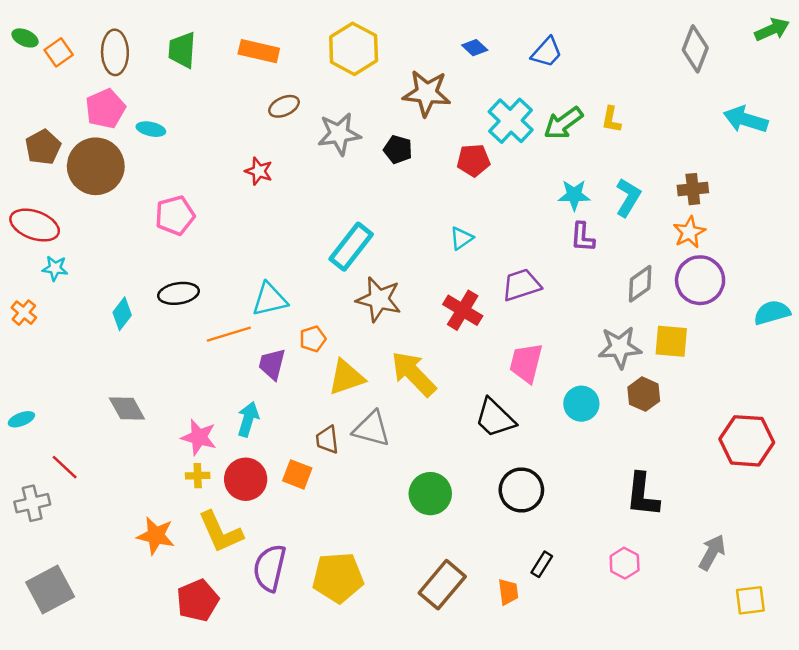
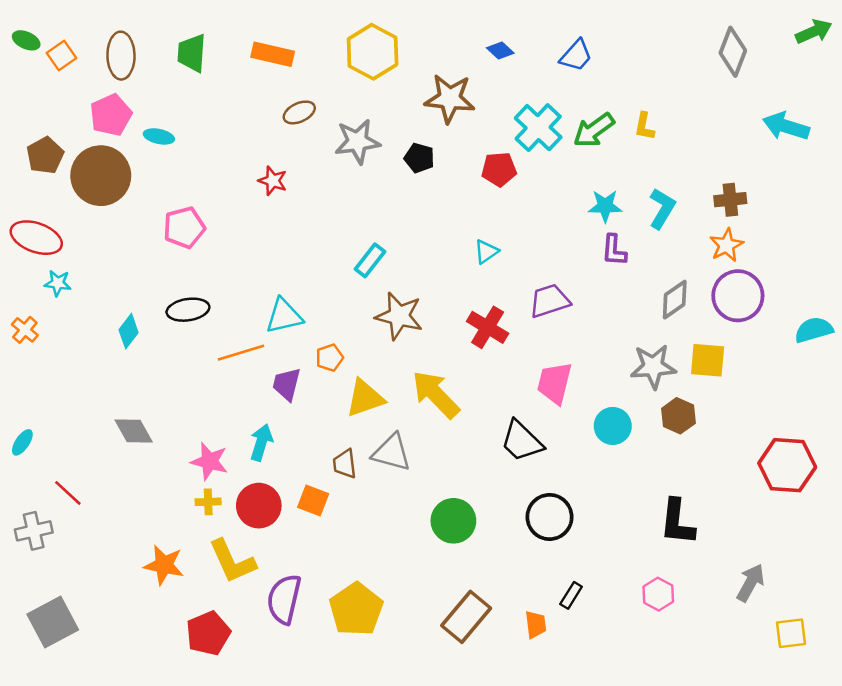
cyan rectangle: (351, 247) -> (370, 260), size x0.7
cyan ellipse: (21, 419) -> (22, 442), turned -35
yellow pentagon: (338, 578) -> (356, 609), turned -30

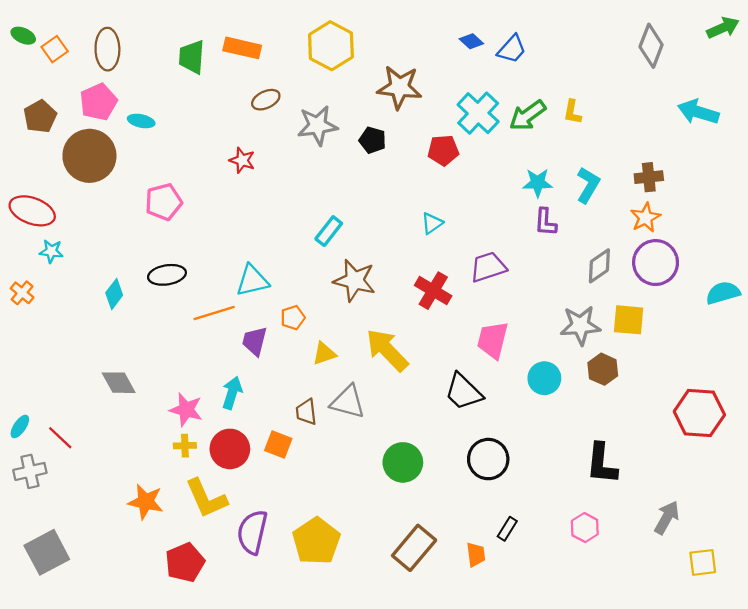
blue diamond: (500, 50) -> (471, 41), moved
green trapezoid: (192, 53) -> (192, 57), moved
brown pentagon: (45, 155) -> (40, 116), moved
yellow triangle: (365, 398) -> (324, 353), size x0.7
cyan ellipse: (22, 442) -> (20, 427), moved

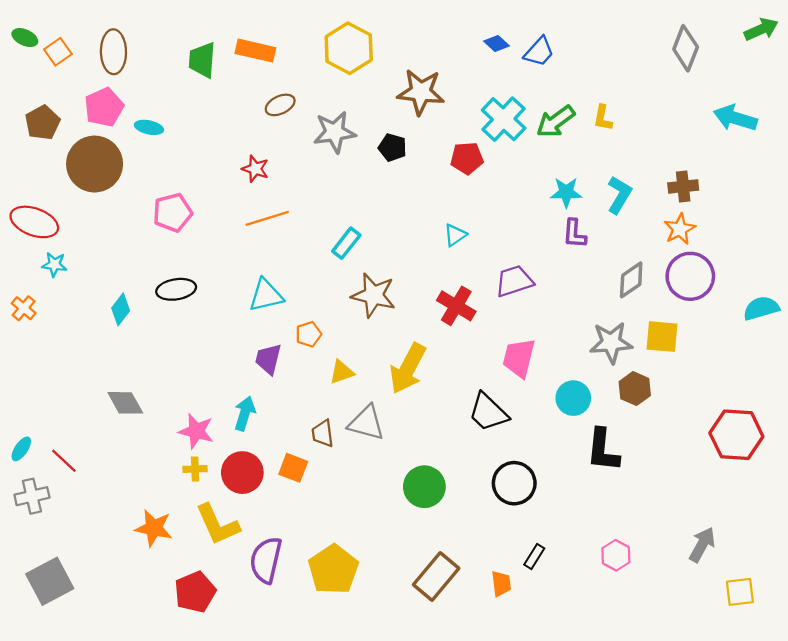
orange line: (214, 313) -> (267, 218), moved
yellow arrow: (387, 350) -> (408, 369), turned -108
black L-shape: (602, 464) -> (603, 450), moved

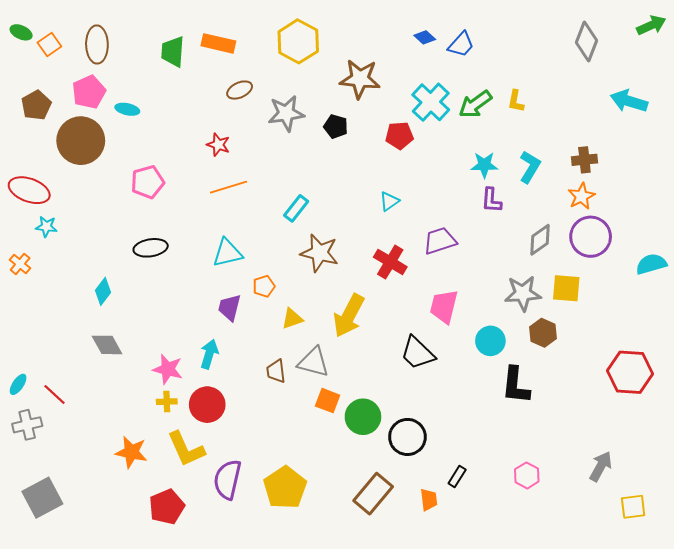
cyan diamond: (121, 309) -> (103, 291), moved
orange square: (293, 468) -> (328, 401), moved
black circle: (514, 483) -> (407, 437), moved

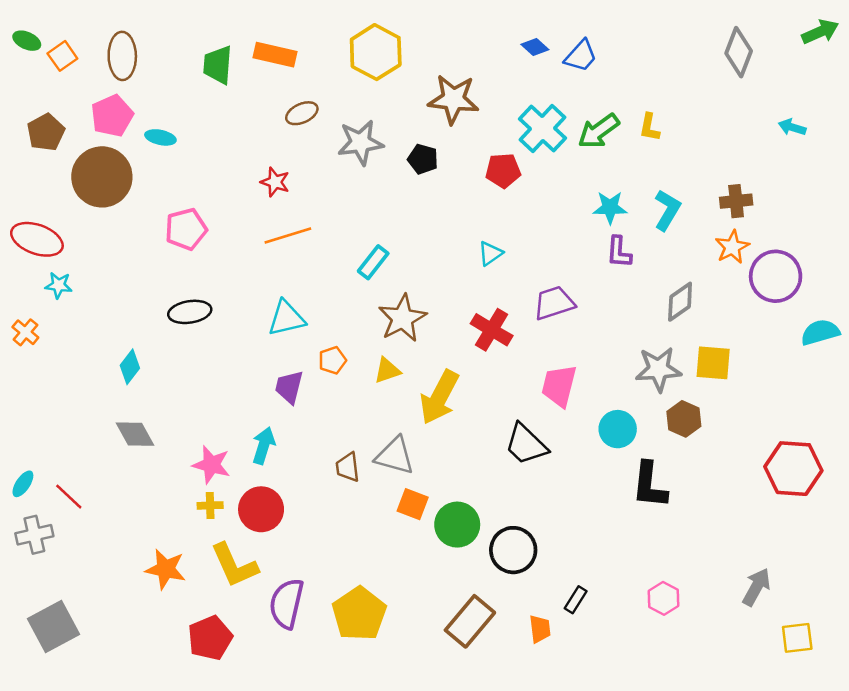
cyan arrow: (629, 101) -> (792, 127), size x0.6
purple circle: (591, 237) -> (776, 276), moved
brown star: (319, 253) -> (402, 318), turned 30
yellow triangle: (292, 319) -> (387, 370), moved

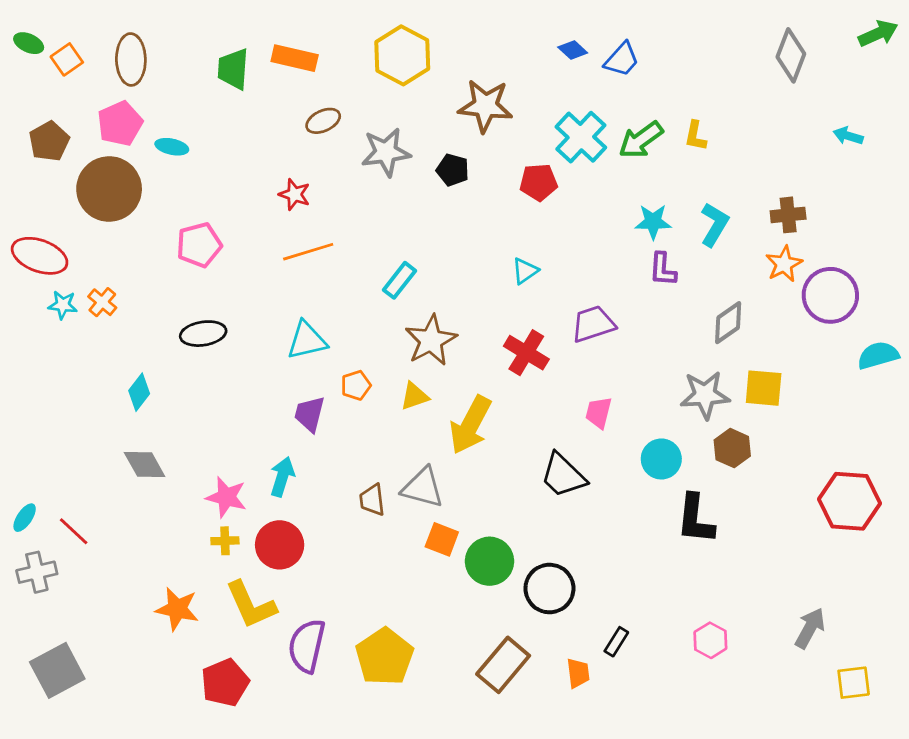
orange cross: (25, 332) -> (102, 302), moved
pink trapezoid: (559, 386) -> (599, 413), size x0.7

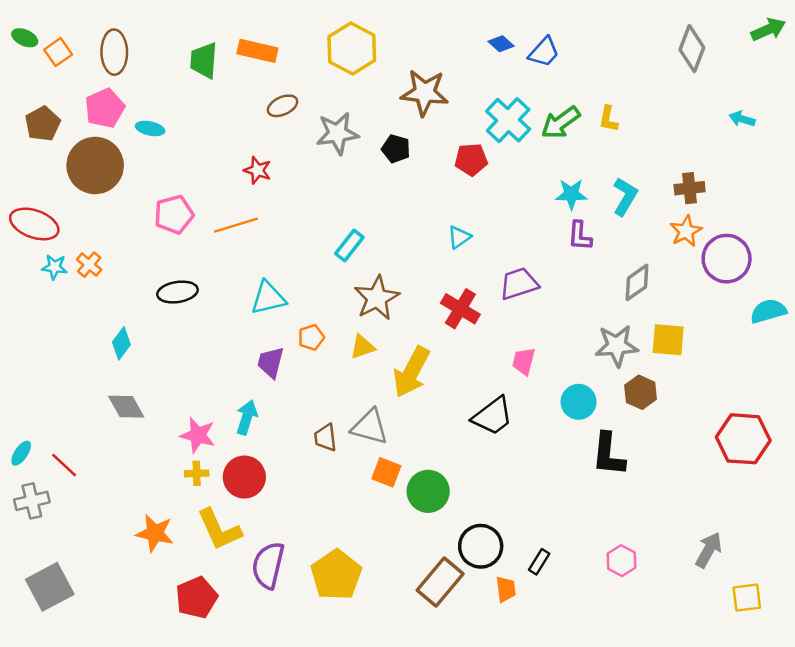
orange line: (308, 252) -> (236, 225), moved
black trapezoid: (563, 475) -> (493, 416), turned -81
black circle: (549, 589) -> (481, 546), moved

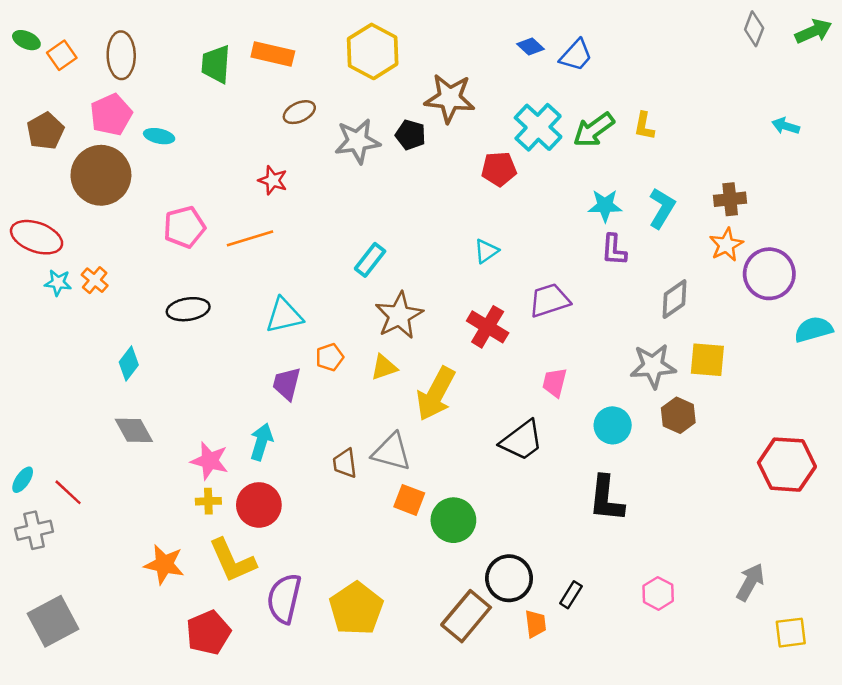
gray diamond: (692, 49) -> (754, 29), moved, size x0.7
black pentagon: (396, 149) -> (410, 135), moved
black L-shape: (608, 454) -> (606, 499), moved

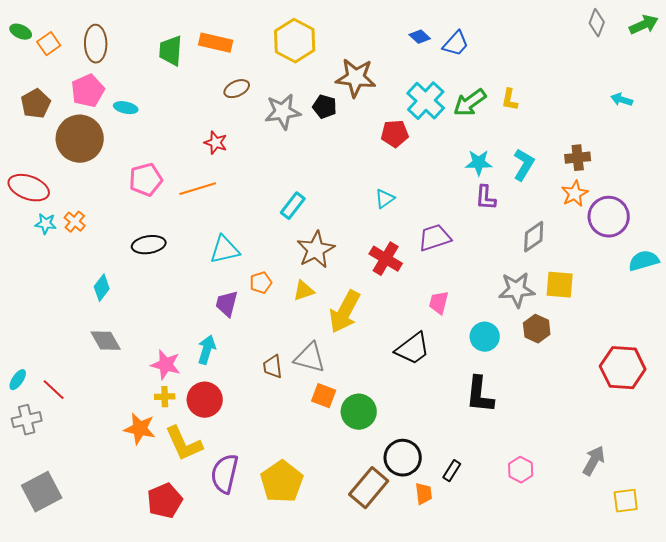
orange star: (164, 564) -> (140, 429), moved

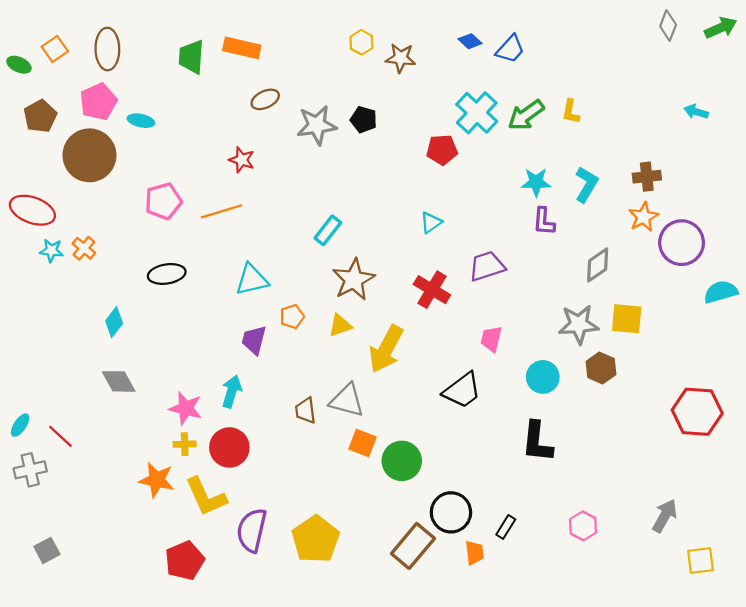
green ellipse: (21, 32) -> (19, 65), moved
yellow hexagon: (295, 41) -> (361, 42), moved, size x0.5
brown star: (356, 78) -> (401, 58), moved, size x0.7
gray square: (42, 492) -> (47, 550), size x0.6

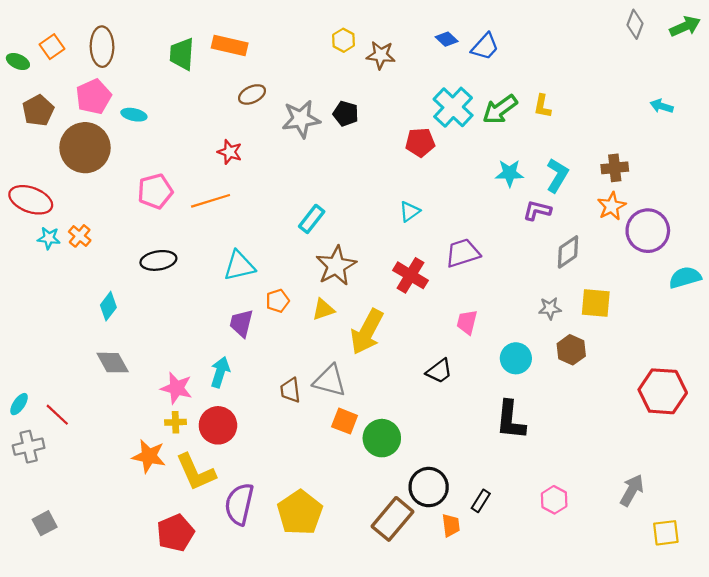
purple L-shape: (544, 221) -> (537, 210), moved, turned 100
gray star: (579, 324) -> (550, 308), size x0.6
black trapezoid: (462, 390) -> (439, 371), size x0.7

